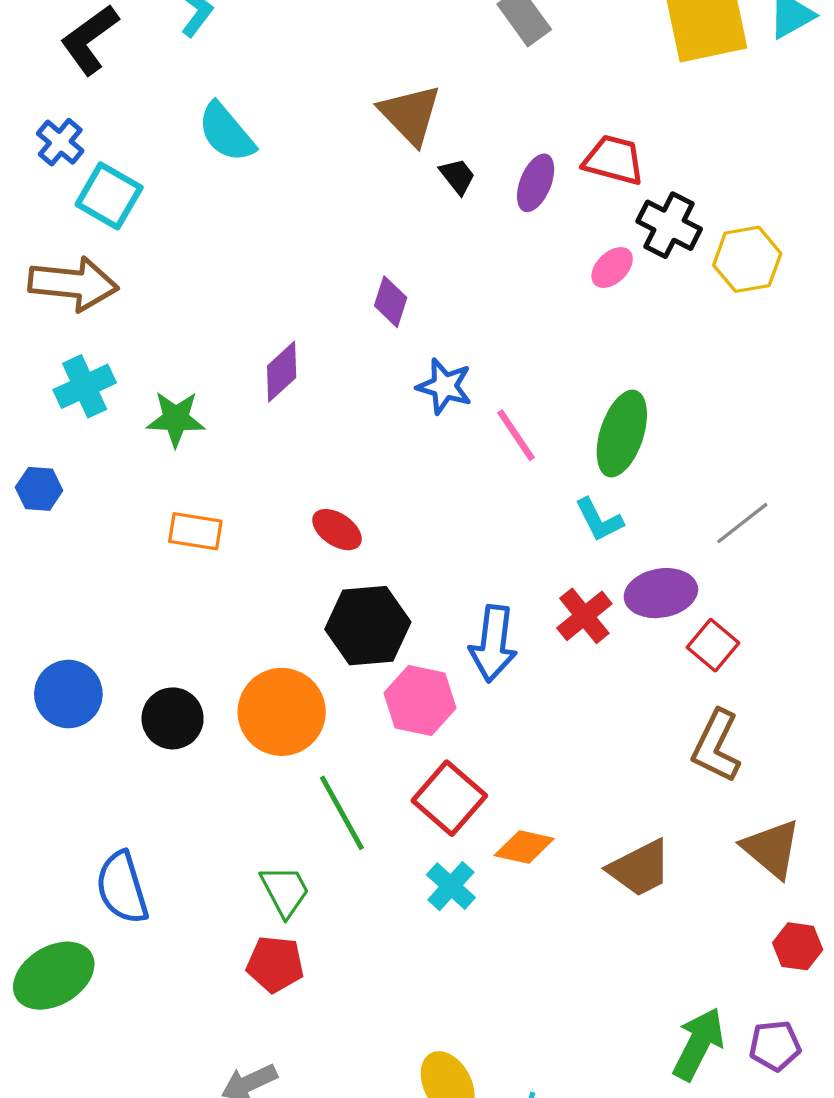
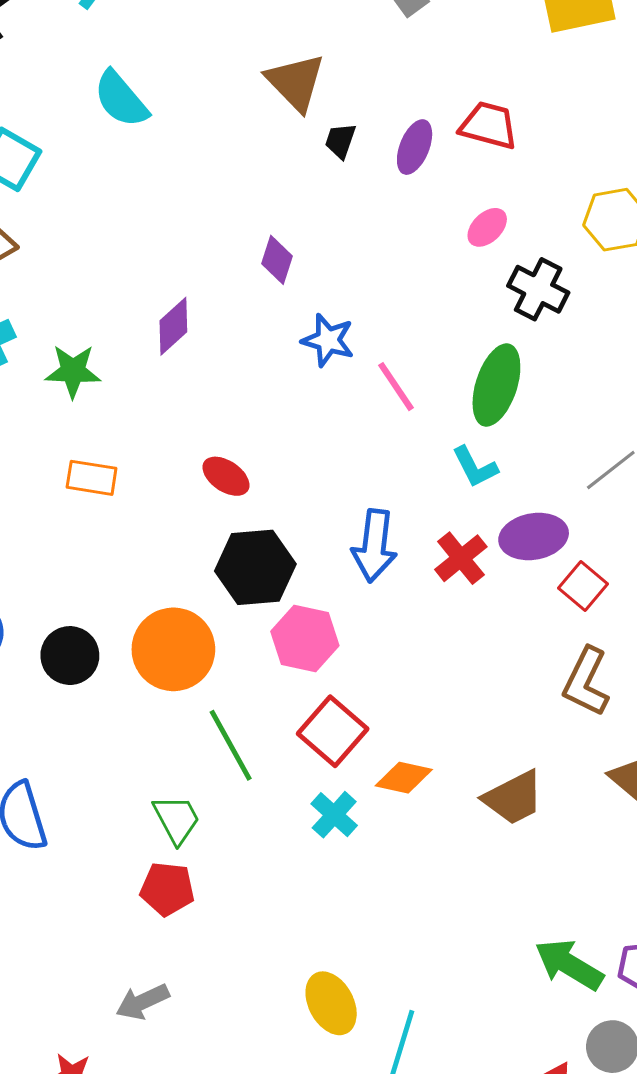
black trapezoid: (457, 176) -> (340, 141), turned -123
black cross: (669, 225) -> (538, 289), moved
blue arrow: (493, 644) -> (374, 546), moved
green arrow: (698, 1044) -> (569, 965), turned -86

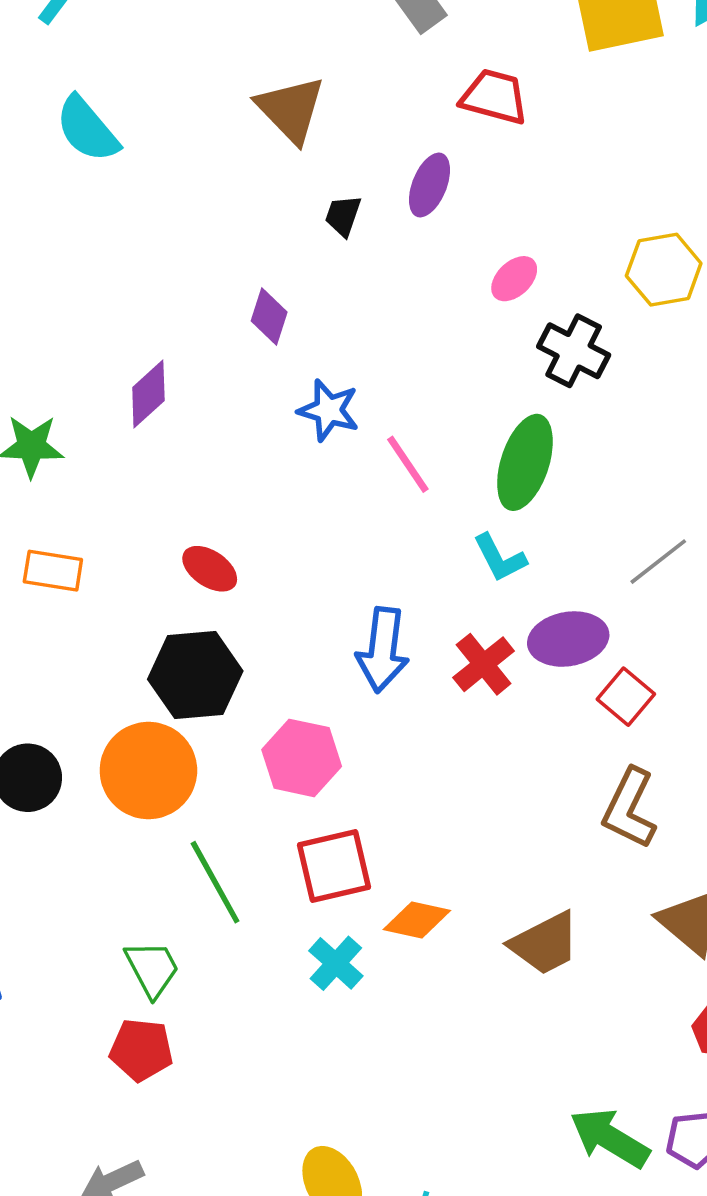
red trapezoid: (489, 125) -> (494, 97), moved
black trapezoid: (340, 141) -> (343, 216), moved
black hexagon: (255, 567) -> (195, 675), moved
red square: (333, 731) -> (334, 866), turned 36

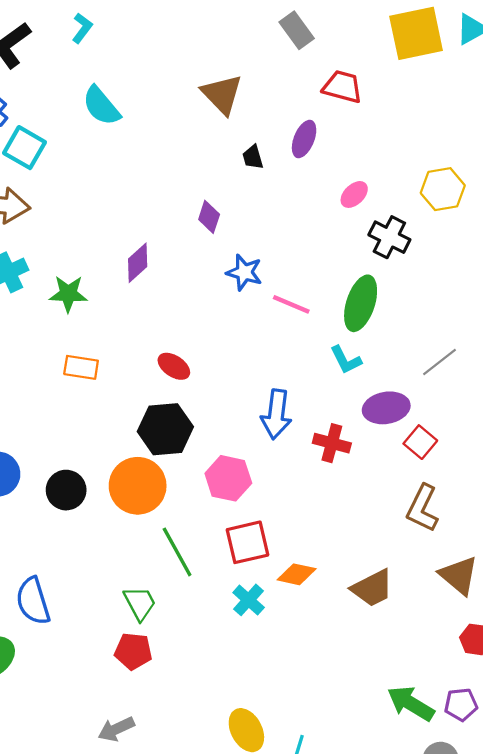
black trapezoid: (343, 216) -> (253, 157), turned -35
pink line: (408, 464) -> (291, 304), turned -33
red cross: (484, 664) -> (332, 443), moved, turned -36

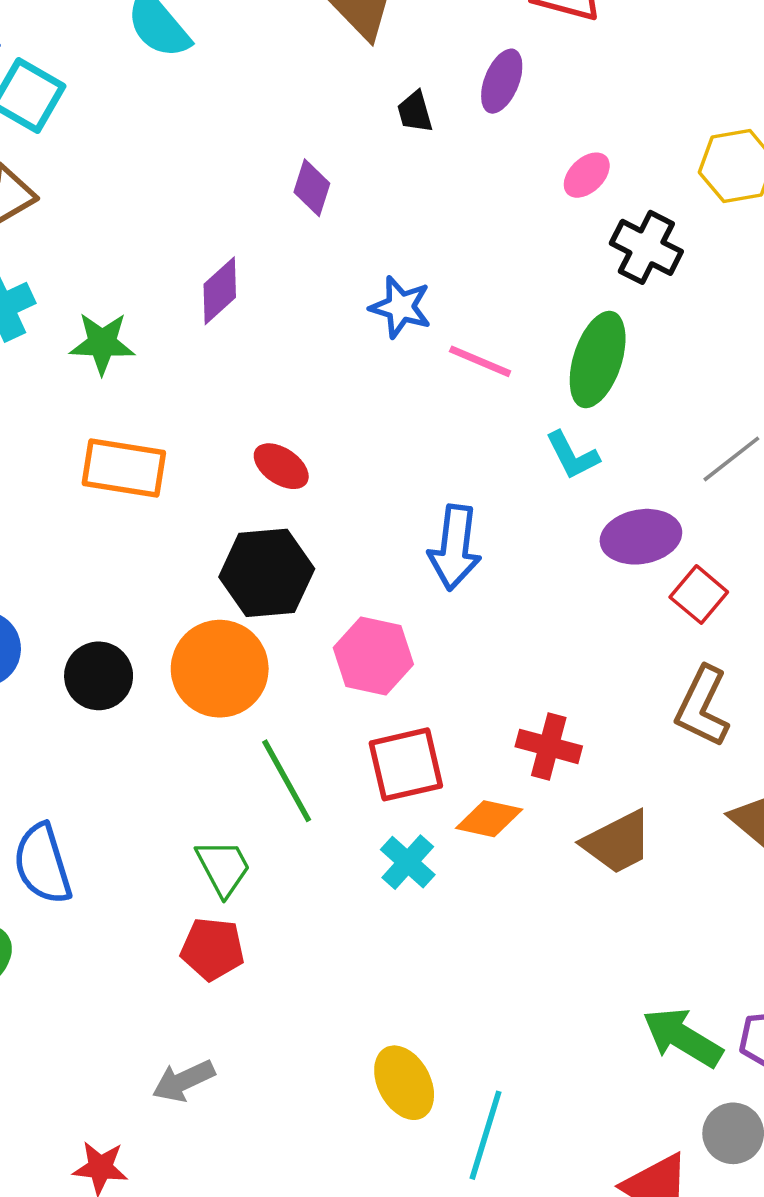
purple diamond: (209, 217) -> (312, 188), moved
orange rectangle: (81, 367) -> (124, 468), size x1.4
red cross: (332, 443) -> (549, 746), moved

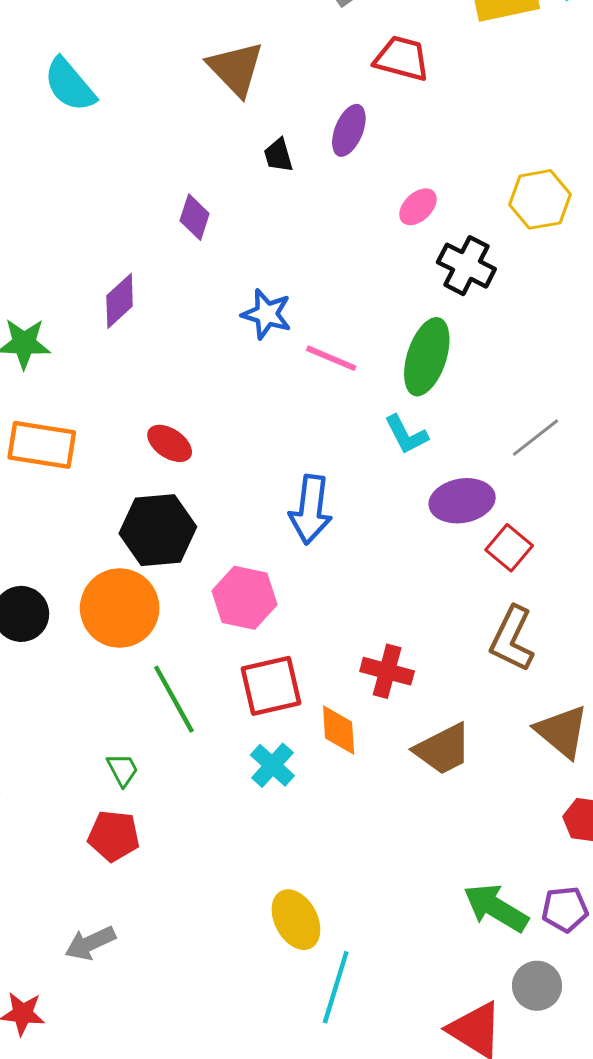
orange diamond: (489, 819) -> (339, 730), turned 74
green trapezoid: (223, 868) -> (123, 770), size x0.7
yellow ellipse: (404, 1083) -> (296, 920), moved

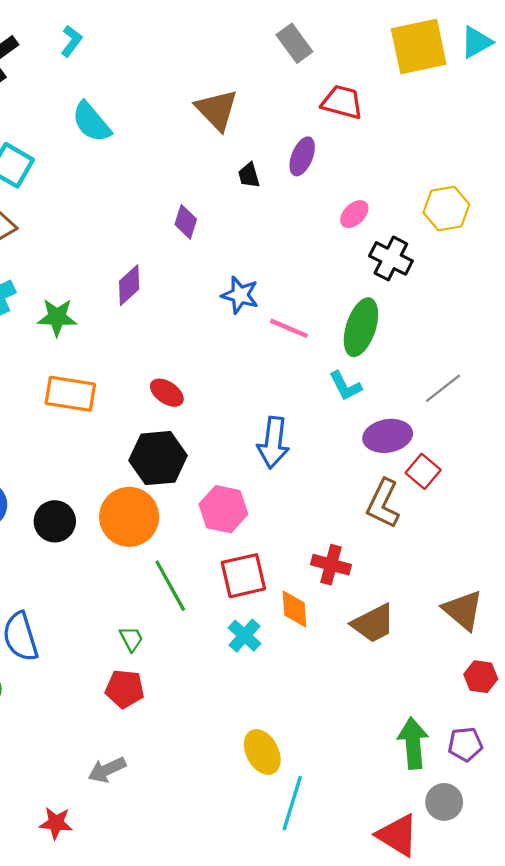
brown L-shape: (512, 639) -> (383, 504), moved
green arrow: (496, 908) -> (413, 743), turned 54

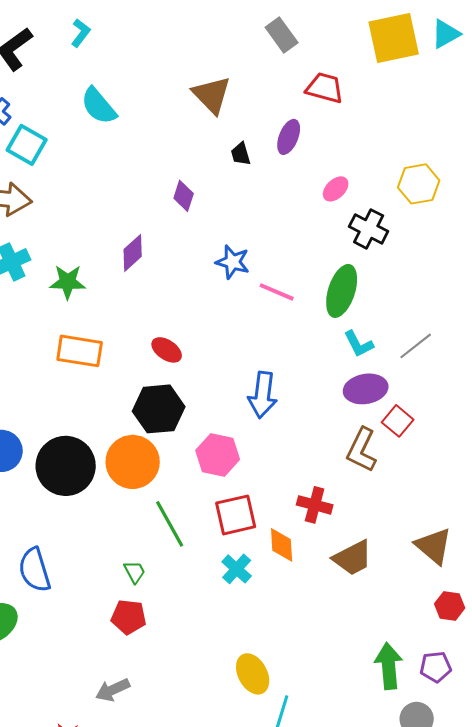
cyan L-shape: (345, 386) -> (359, 344), moved
black circle: (55, 521) -> (66, 466), size x1.6

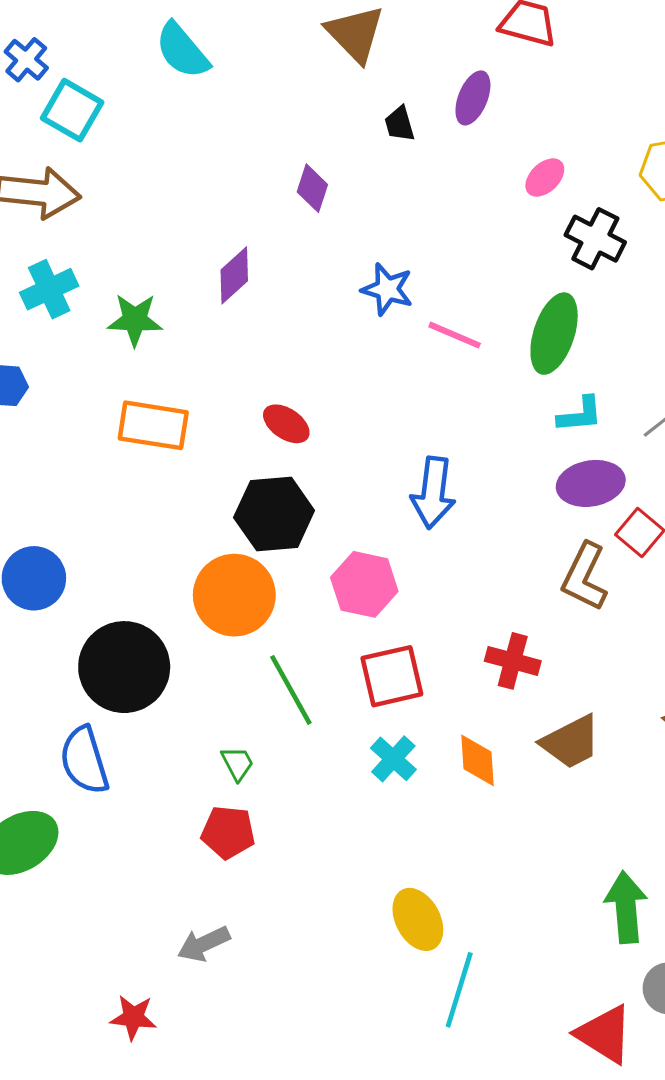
cyan L-shape: (359, 344) -> (580, 415), turned -68
black circle: (66, 466) -> (124, 667), moved
orange diamond: (282, 545) -> (478, 760), moved

